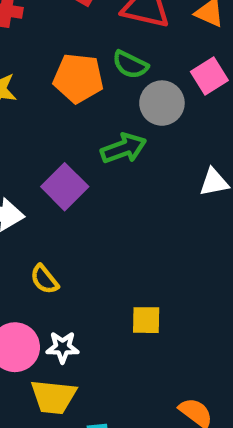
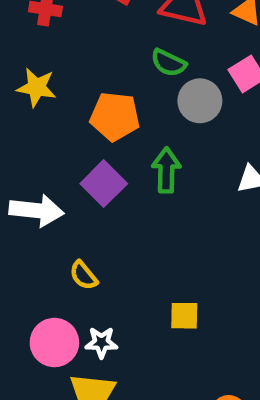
orange pentagon: (78, 78) -> (115, 116), moved
green arrow: (124, 148) -> (166, 170), moved, turned -69

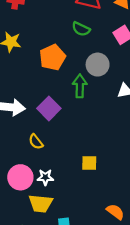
gray circle: (200, 101) -> (98, 65), moved
orange pentagon: (115, 116) -> (52, 57), turned -30
purple square: (104, 184) -> (49, 108), moved

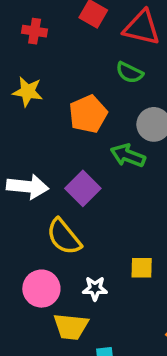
green arrow: (80, 86) -> (128, 156), turned -70
yellow semicircle: (36, 142) -> (64, 237), size x1.6
white star: (45, 177) -> (95, 289), moved

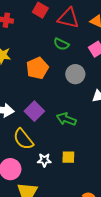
green arrow: (128, 156) -> (66, 119), moved
white star: (95, 289) -> (44, 160), moved

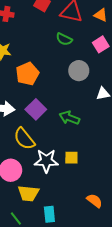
orange pentagon: (37, 68) -> (27, 74), moved
white star: (44, 160) -> (46, 161), size x1.6

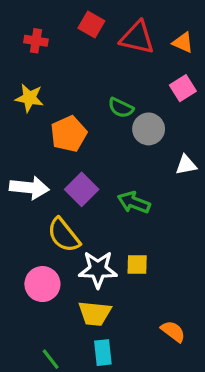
green semicircle: (64, 39) -> (121, 108), moved
yellow trapezoid: (28, 193) -> (95, 313), moved

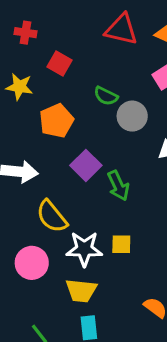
red square: (91, 24) -> (60, 64), moved
purple square: (82, 189) -> (86, 165), moved
green arrow: (134, 202) -> (118, 186), turned -136

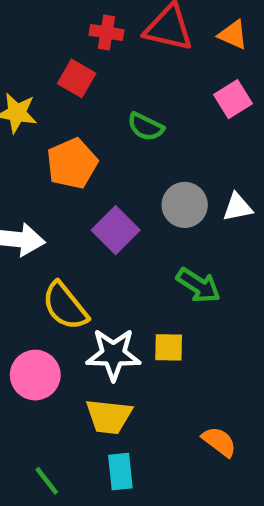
red cross: (26, 33) -> (107, 32), moved
gray circle: (132, 116) -> (185, 205), moved
green arrow: (118, 186) -> (198, 285), moved, turned -32

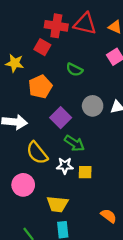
red cross: (107, 32) -> (56, 26), size x1.5
green arrow: (198, 285) -> (74, 143), moved
white star: (113, 354) -> (65, 166), moved, size x0.7

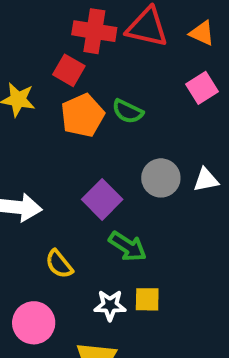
orange pentagon: (40, 87) -> (83, 115), moved
yellow semicircle: (37, 153) -> (59, 264), size x0.7
white star: (65, 166) -> (110, 305), moved

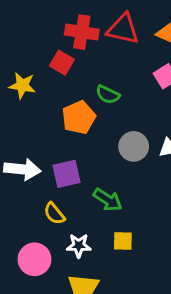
orange pentagon: (83, 115) -> (79, 117), moved
purple square: (102, 199) -> (67, 174), moved, turned 32
white star: (110, 305) -> (79, 246), moved

